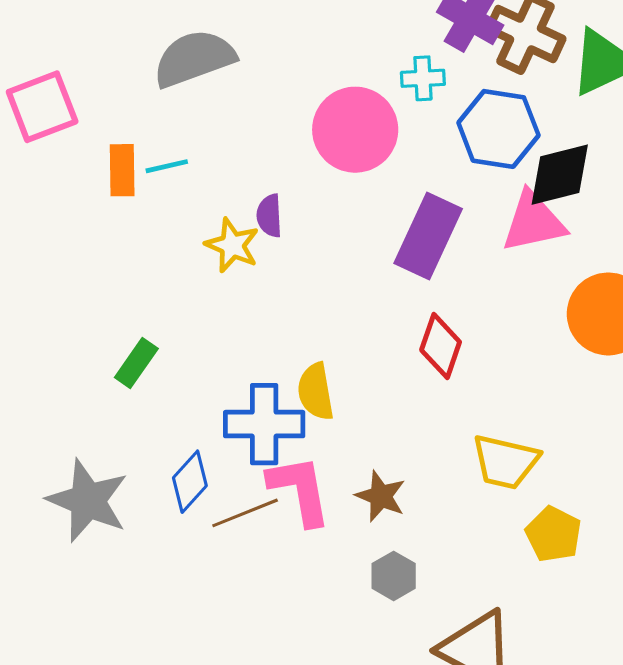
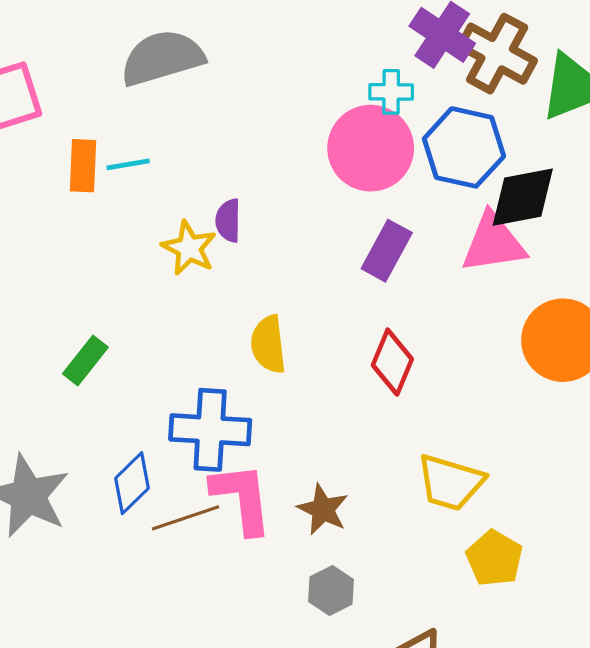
pink circle: (355, 130) -> (371, 148), moved
purple rectangle: (428, 236) -> (387, 251), size x0.7
yellow semicircle: (316, 392) -> (268, 344), moved

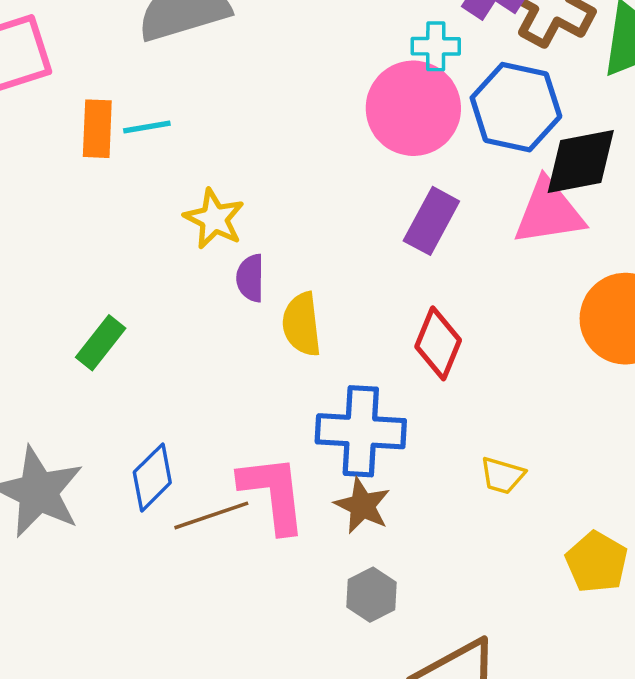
purple semicircle: (228, 221) -> (250, 278), moved
blue cross: (210, 430) -> (361, 431), moved
yellow trapezoid: (450, 482) -> (502, 475), size x0.6
yellow pentagon: (494, 558) -> (597, 562), moved

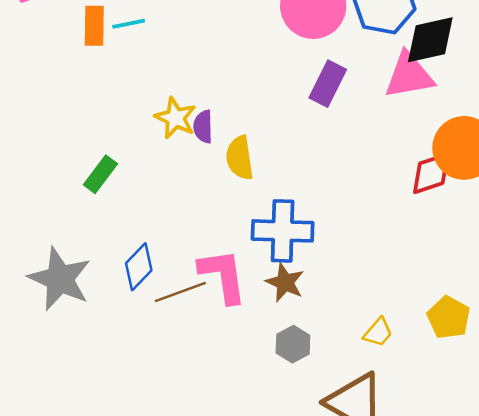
yellow star: (214, 219) -> (175, 118), moved
red diamond: (438, 343) -> (431, 173), moved, turned 51
yellow trapezoid: (502, 475) -> (378, 332), moved, turned -64

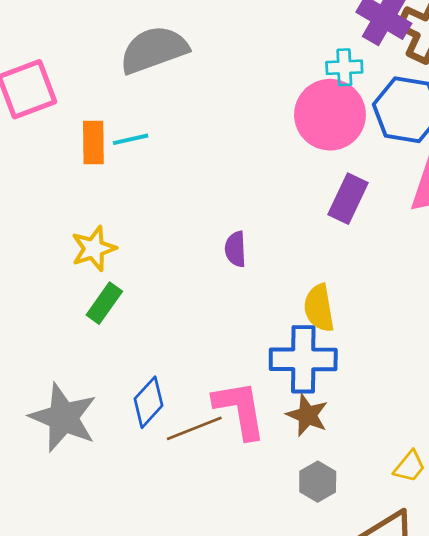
yellow star: (175, 118) -> (94, 249), moved, turned 30
purple semicircle: (203, 127) -> (235, 249), moved
yellow semicircle: (240, 158) -> (319, 308), moved

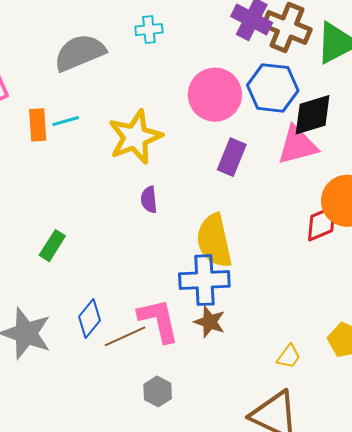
cyan cross: (344, 67) -> (149, 30), moved
yellow star: (94, 249) -> (135, 137), moved, size x1.6
yellow semicircle: (319, 308) -> (214, 241), size x1.5
gray hexagon: (318, 482) -> (158, 391), moved

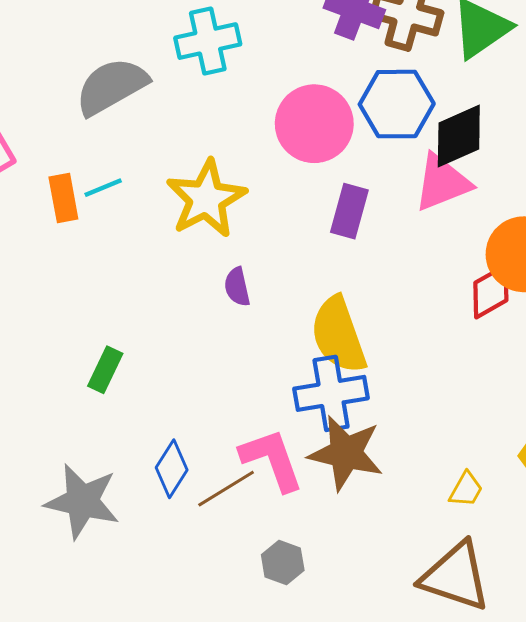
cyan cross: (149, 30) -> (208, 41), size x1.6
brown star: (210, 322) -> (346, 453), size x1.6

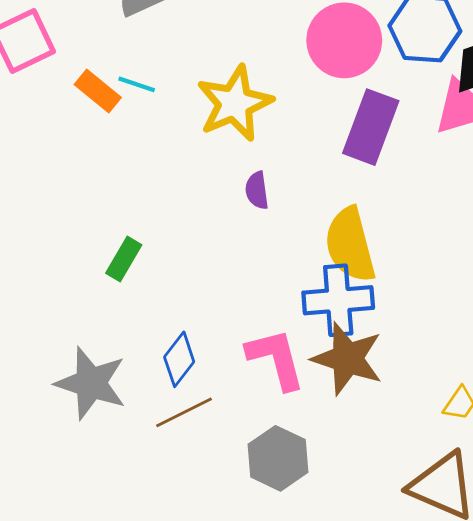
cyan line: (103, 188) -> (137, 84), turned 36
orange rectangle: (63, 198) -> (98, 91), turned -45
purple rectangle: (349, 211) -> (371, 127), size x1.4
brown line: (226, 489) -> (184, 412), moved
gray hexagon: (283, 563) -> (278, 458), size x1.5

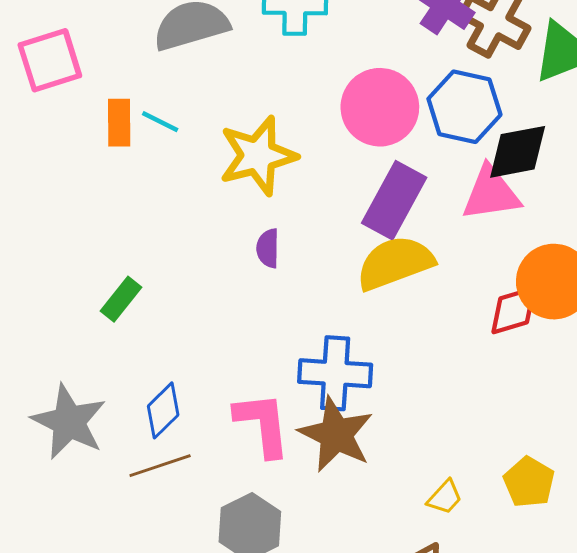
orange rectangle: (98, 91) -> (119, 123), turned 42
yellow semicircle: (350, 245) -> (395, 263), moved, turned 76

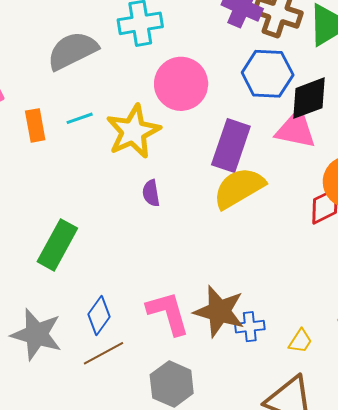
pink circle: (380, 107) -> (181, 84), moved
cyan line: (160, 122) -> (80, 118), moved, turned -36
pink triangle: (491, 193) -> (296, 129), turned 30
green rectangle: (121, 299) -> (57, 245), size x1.6
blue cross: (335, 373) -> (250, 327), moved, size x0.6

